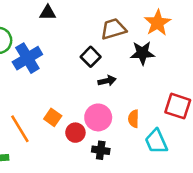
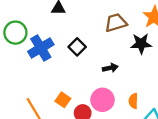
black square: (91, 57) -> (77, 47), moved

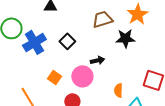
orange square: (63, 100) -> (54, 77), moved
pink circle: (103, 100) -> (82, 76), moved

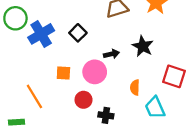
black star: (125, 38) -> (143, 46), moved, turned 30
orange square: (54, 77) -> (63, 73), turned -32

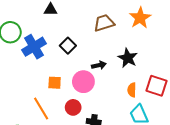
orange semicircle: (135, 88) -> (132, 90), moved
orange line: (34, 96) -> (41, 108), moved

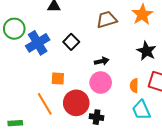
black star: (128, 58) -> (146, 51), moved
pink circle: (83, 82) -> (101, 83), moved
red circle: (73, 107) -> (76, 103), size x1.6

